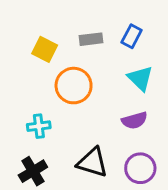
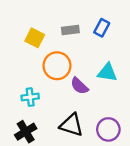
cyan triangle: (140, 78) -> (107, 72), moved, turned -35
purple semicircle: (135, 120) -> (79, 86), moved, turned 60

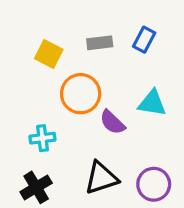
black triangle: (72, 125) -> (101, 178), turned -35

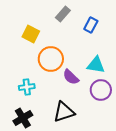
gray rectangle: (100, 43) -> (63, 14), moved, turned -42
purple circle: (154, 184) -> (101, 90), moved

